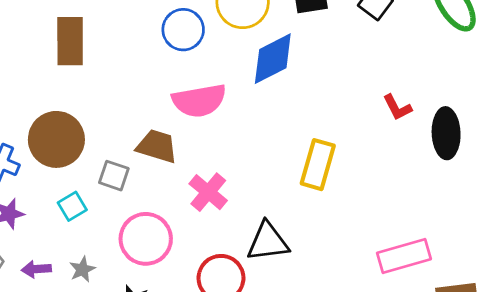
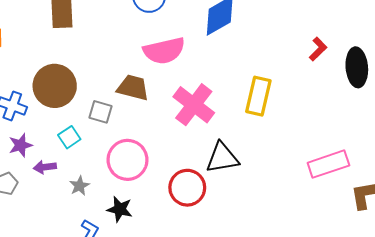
red L-shape: (397, 107) -> (318, 49), turned -105
pink cross: (208, 192) -> (194, 105), moved, size x1.4
purple arrow: (36, 269) -> (45, 167), moved

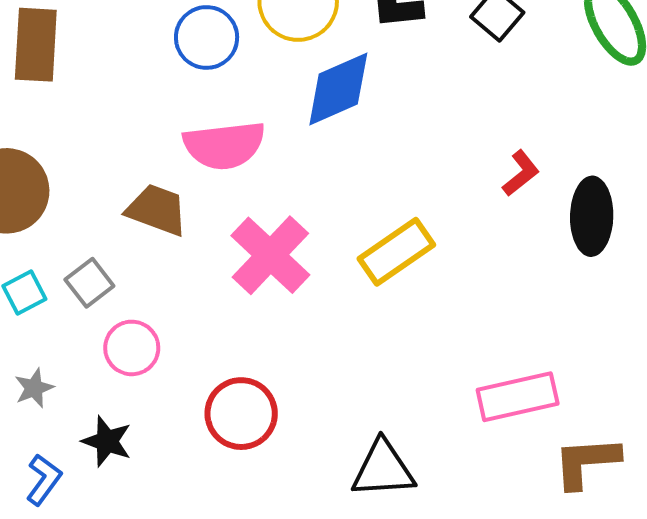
yellow rectangle: (258, 96) -> (396, 252), turned 36
gray square: (101, 112) -> (89, 283), moved, turned 30
black triangle: (222, 158) -> (383, 469), moved
pink circle: (128, 160) -> (132, 348), size x0.7

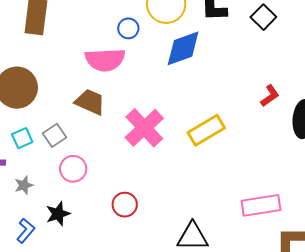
blue circle: (207, 37) -> (128, 28), moved, size x0.7
pink semicircle: (224, 145) -> (105, 60), moved
red circle: (241, 414) -> (125, 205), size x0.7
black star: (107, 441) -> (58, 214), turned 30

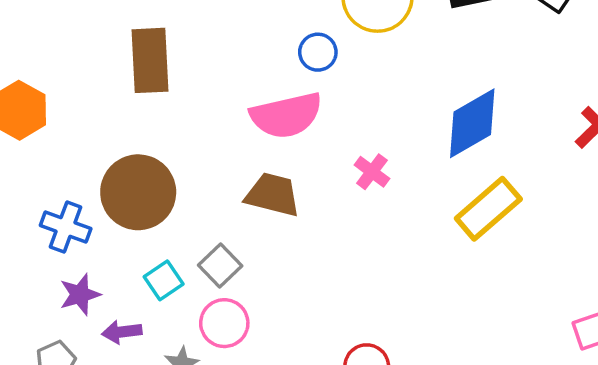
blue diamond: (183, 48) -> (472, 123), moved
pink cross: (144, 128) -> (372, 172), moved, size x0.5
pink circle: (73, 169) -> (224, 323), moved

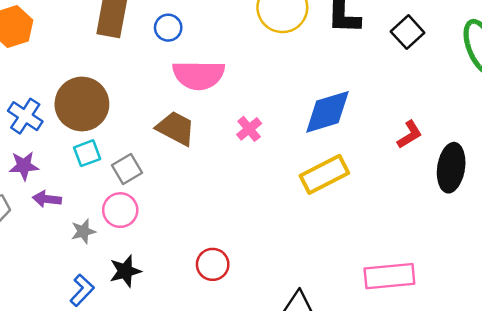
blue circle: (318, 52) -> (168, 28), moved
cyan square: (164, 280) -> (87, 153), moved

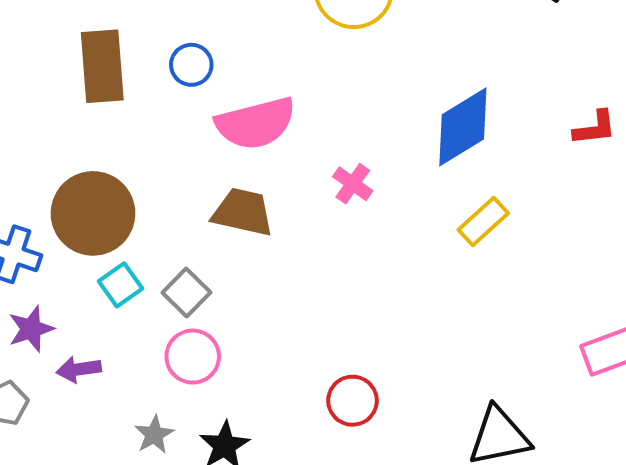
red L-shape: (410, 135) -> (595, 128), turned 40
yellow rectangle: (324, 174) -> (483, 221), size x0.7
gray star: (83, 231) -> (154, 435), moved

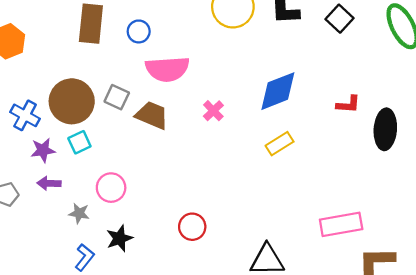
gray square: (186, 292) -> (117, 97), moved, turned -30
purple star: (31, 329) -> (43, 150), moved
gray star: (154, 435) -> (79, 213), moved, turned 30

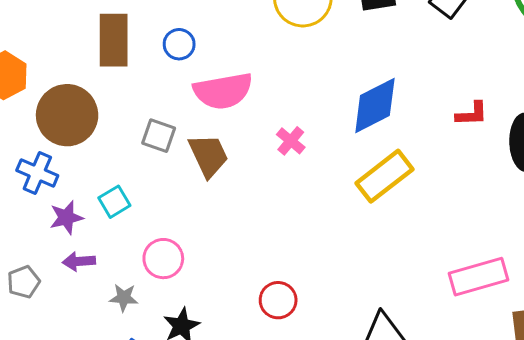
brown circle: (72, 101) -> (67, 115), moved
brown trapezoid: (152, 115) -> (208, 155), turned 48
yellow rectangle: (280, 144) -> (384, 176), size x1.5

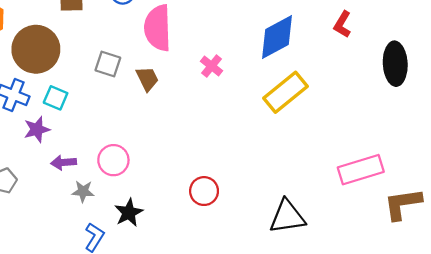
pink semicircle: (223, 91) -> (158, 28), turned 99
red L-shape: (472, 114) -> (342, 24), moved, turned 124
brown trapezoid: (208, 155) -> (147, 79), size x0.7
cyan square: (114, 202) -> (56, 98), moved, turned -35
purple arrow: (79, 261) -> (64, 162), moved

